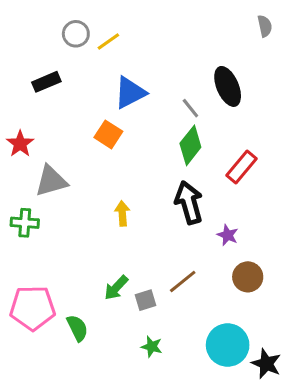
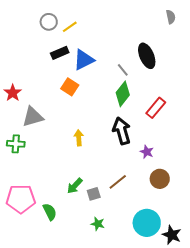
black rectangle: (46, 82) -> (60, 53), moved

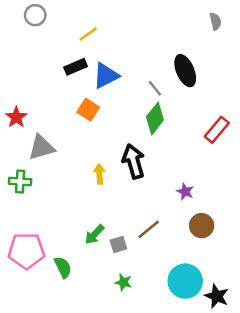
gray circle: (49, 22) -> (35, 15), moved
red rectangle: (156, 108) -> (217, 130), moved
black arrow: (122, 131) -> (134, 161), moved

